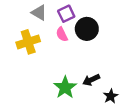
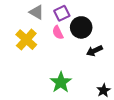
yellow cross: (28, 42) -> (26, 40), turned -30
black arrow: (91, 80) -> (94, 51), moved

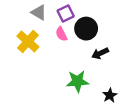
green star: (61, 82) -> (77, 81), moved, turned 30

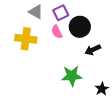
yellow cross: (28, 41) -> (26, 39), turned -35

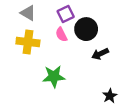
gray triangle: (36, 12) -> (28, 13), moved
green star: (72, 76) -> (54, 76), moved

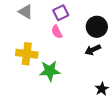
black circle: (86, 29) -> (97, 27), moved
yellow cross: (28, 42) -> (27, 54), moved

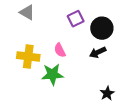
purple square: (61, 13) -> (76, 19), moved
pink semicircle: (57, 32) -> (60, 50), moved

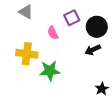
pink semicircle: (60, 50) -> (53, 33), moved

